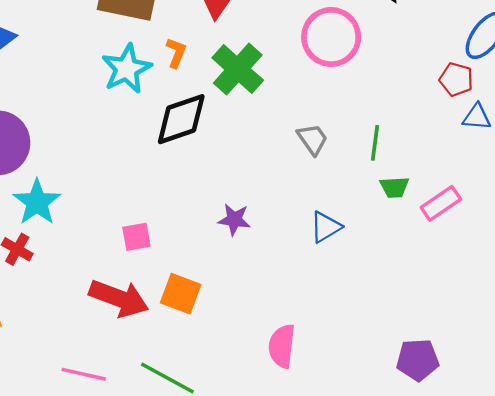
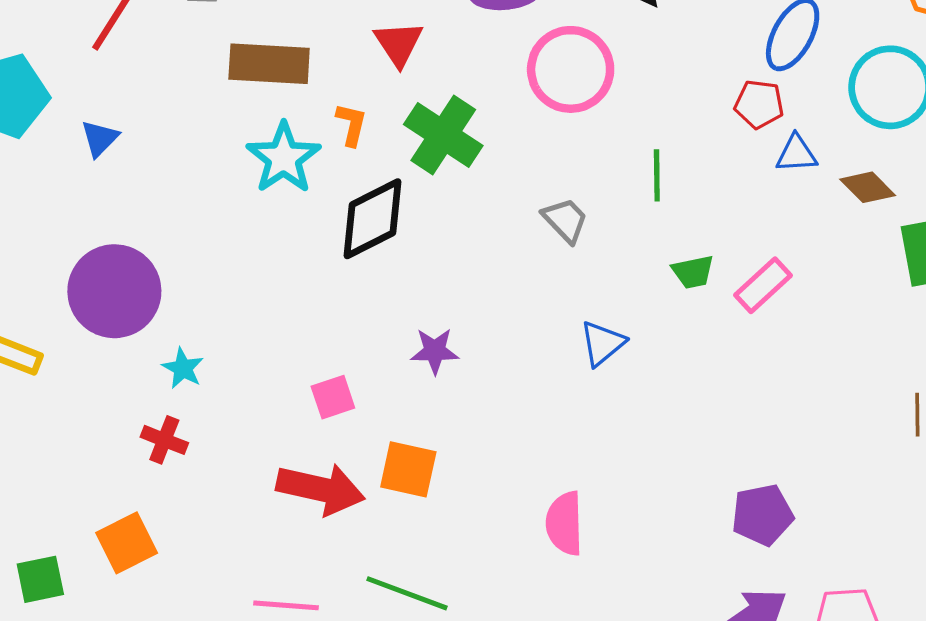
green line: (375, 143) -> (657, 175), moved
cyan star: (37, 202) -> (183, 368), size x0.6
purple star: (234, 220) -> (435, 351), moved

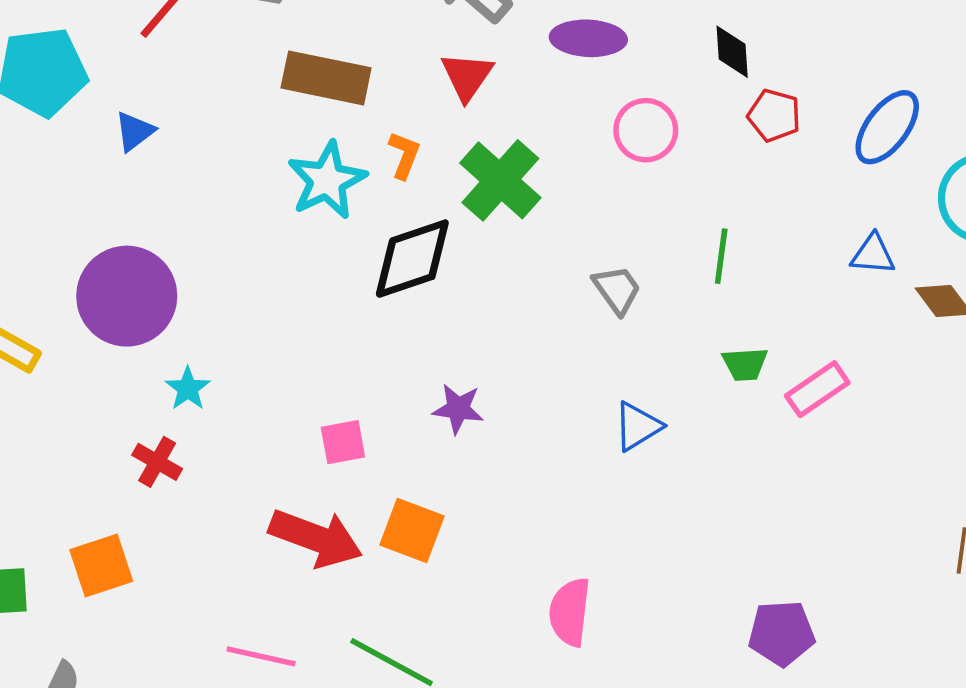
pink circle: (571, 69) -> (646, 130), size x0.7
red pentagon: (759, 104) -> (774, 115), moved

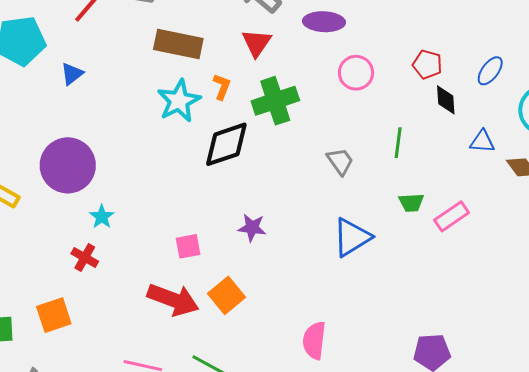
black diamond: (732, 52) -> (446, 100), moved
blue ellipse: (887, 127) -> (490, 71), size x0.7
green cross: (500, 180) -> (275, 101), turned 30
blue triangle: (638, 426) -> (352, 237), size x1.4
orange square: (412, 530) -> (226, 295), turned 30

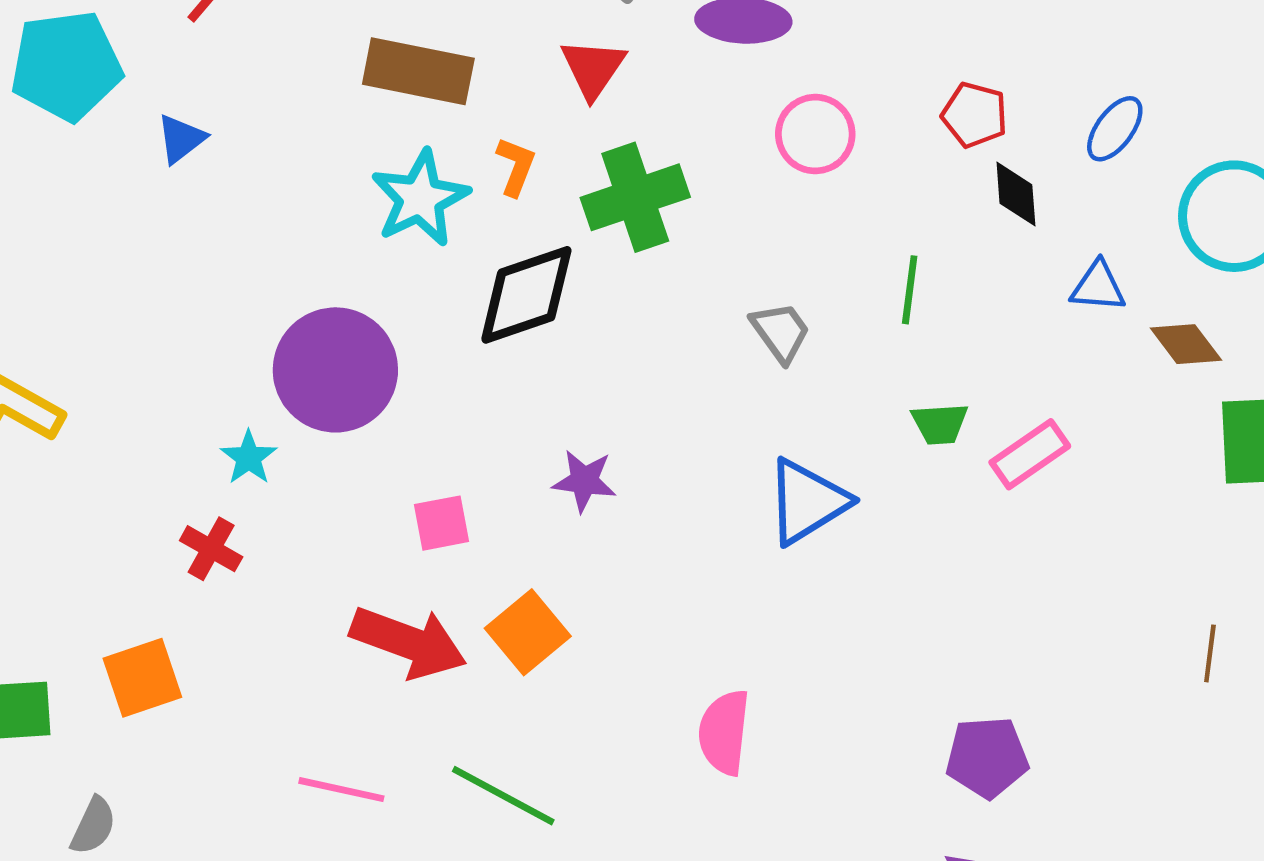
purple circle: (68, 165) -> (335, 370), moved

